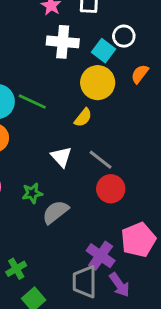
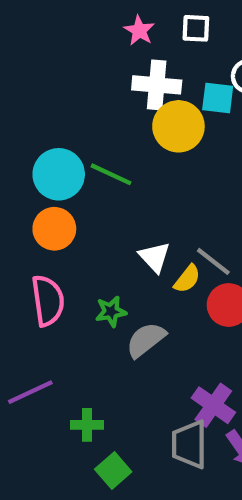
cyan square: (103, 51) -> (218, 98), turned -30
yellow circle: (98, 83) -> (178, 126), moved
yellow semicircle: (83, 118) -> (187, 279), moved
green cross: (16, 269) -> (87, 425), turned 30

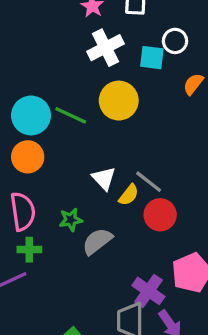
white cross: (157, 85) -> (105, 48), turned -32
yellow circle: (178, 126) -> (119, 101), moved
green cross: (87, 425) -> (29, 250), moved

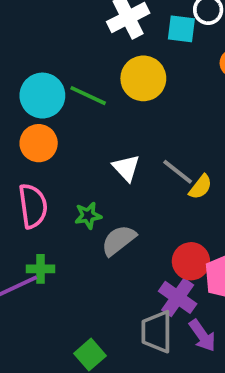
yellow semicircle: (129, 195) -> (200, 187), moved
red circle: (160, 215) -> (191, 261), moved
green cross: (29, 250) -> (40, 269), moved

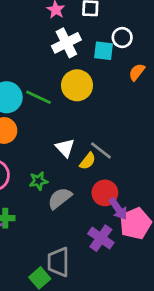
yellow semicircle: (200, 187) -> (88, 161), moved
red circle: (191, 261) -> (105, 193), moved
gray trapezoid: (157, 332) -> (58, 262), moved
purple arrow: (202, 336) -> (118, 209), moved

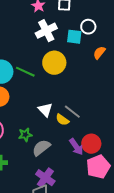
yellow semicircle: (88, 161) -> (62, 120), turned 88
red circle: (105, 193) -> (91, 144), moved
purple arrow: (118, 209) -> (76, 147), moved
purple cross: (101, 238) -> (45, 178), moved

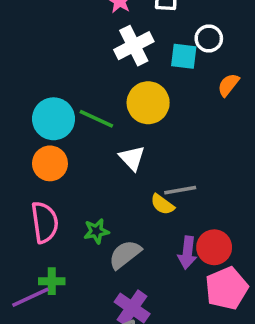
white triangle: (45, 110) -> (132, 158), moved
gray line: (72, 112) -> (180, 190), turned -48
purple arrow: (76, 147) -> (187, 253), turned 42

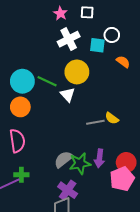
orange semicircle: (228, 85) -> (123, 62), turned 88
white triangle: (132, 158) -> (68, 95), moved
yellow semicircle: (162, 204) -> (112, 118), moved
green star: (96, 231) -> (80, 163), moved, size x1.5
red circle: (214, 247) -> (126, 162), moved

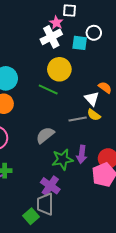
pink star: (60, 13) -> (56, 23), moved
orange semicircle: (123, 62) -> (105, 88), moved
green line: (47, 81) -> (48, 90), moved
white triangle: (68, 95) -> (92, 99), moved
gray semicircle: (63, 159) -> (45, 135), moved

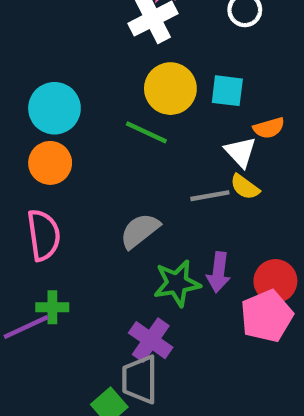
cyan square: (80, 43) -> (227, 91), moved
orange semicircle: (105, 88) -> (269, 128), turned 128

